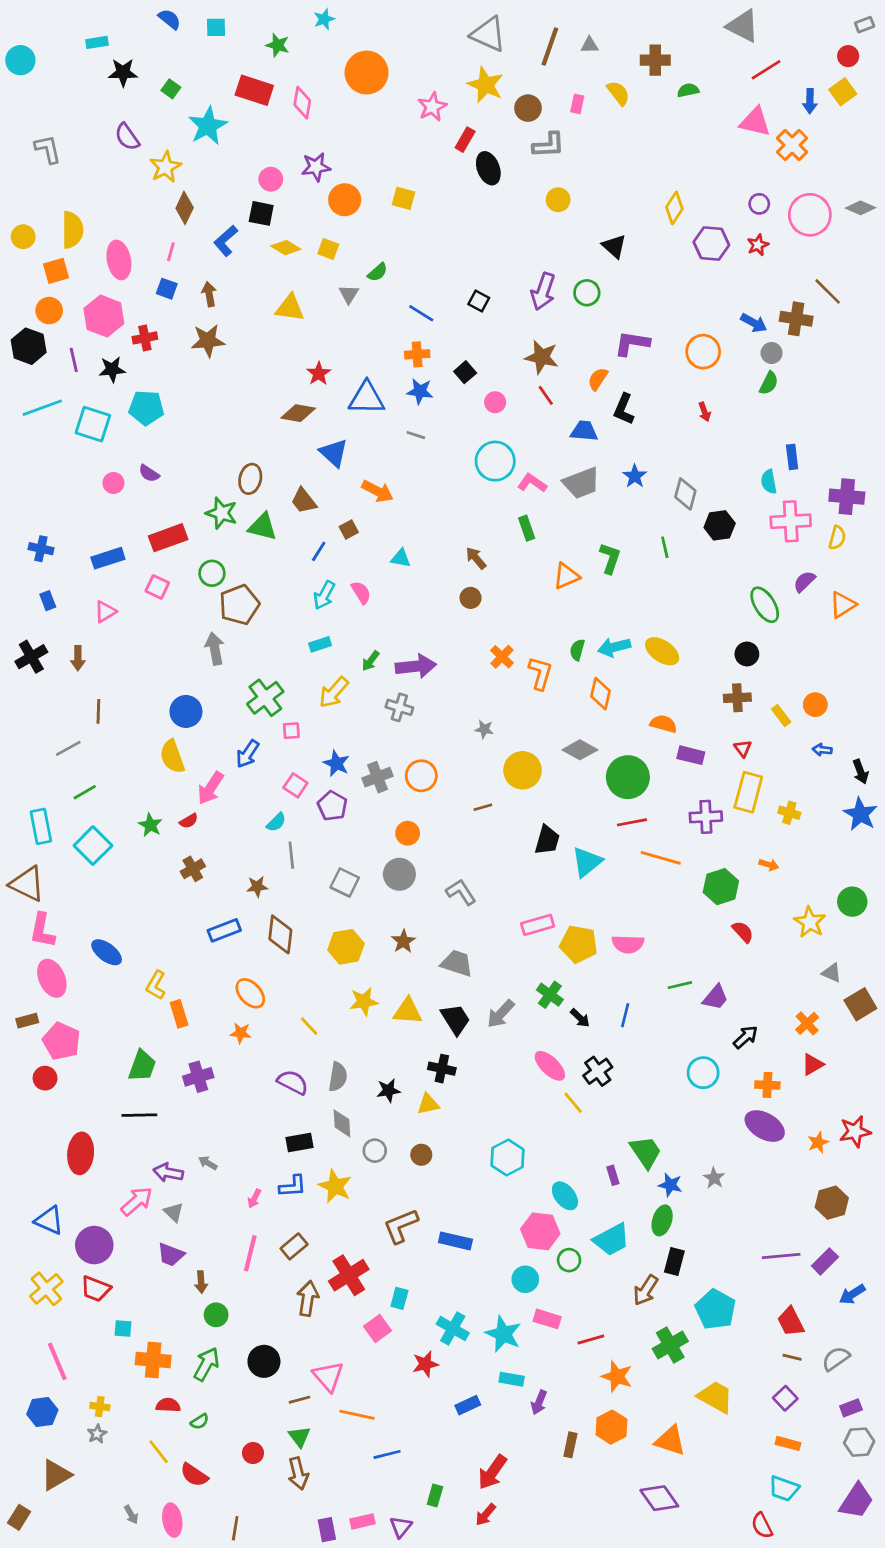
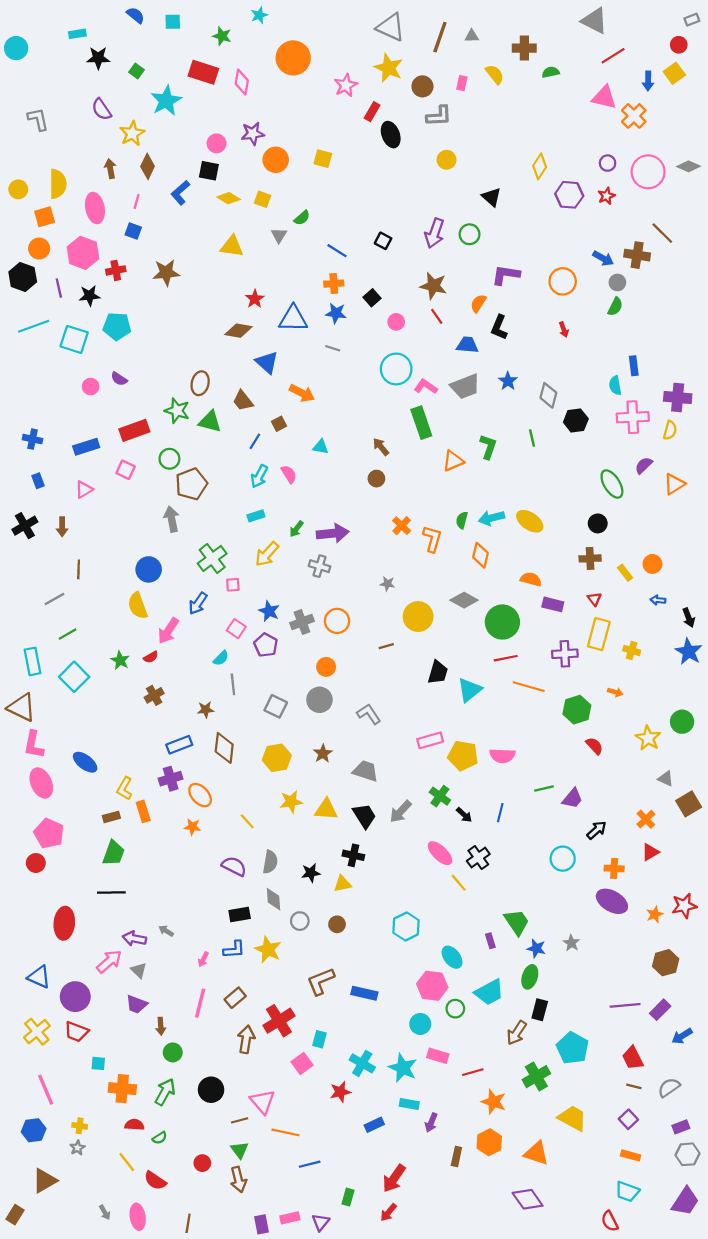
brown arrow: (209, 294) -> (110, 169), moved
green rectangle: (527, 528) -> (421, 423), size x1.6
brown rectangle: (27, 1021) -> (111, 817), moved
purple cross: (198, 1077) -> (171, 779), moved

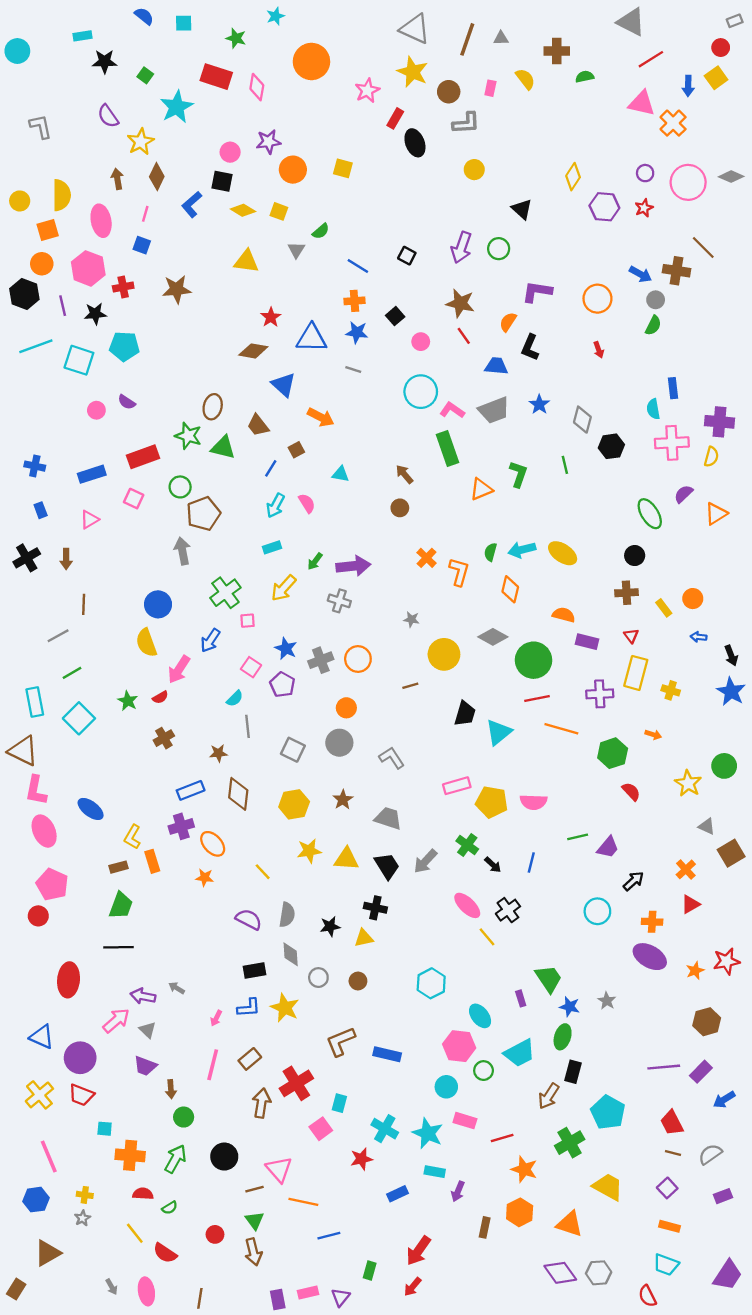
gray hexagon: (688, 1154) -> (599, 1273), moved

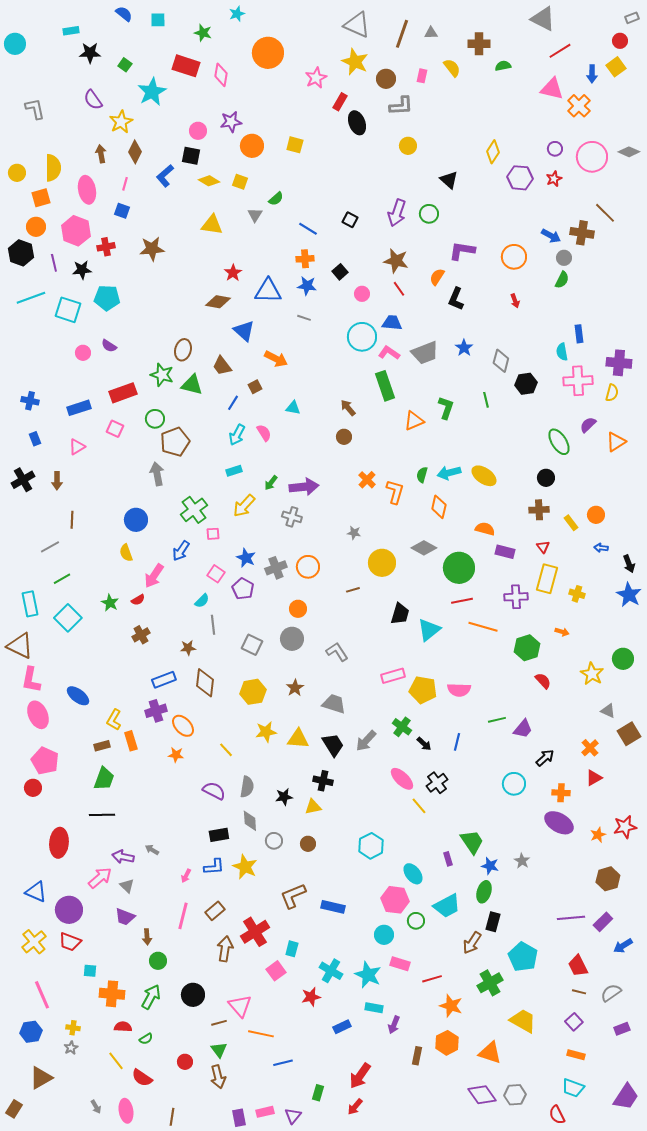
blue trapezoid: (496, 366) -> (392, 323), moved
yellow semicircle: (146, 643) -> (126, 553), size x0.7

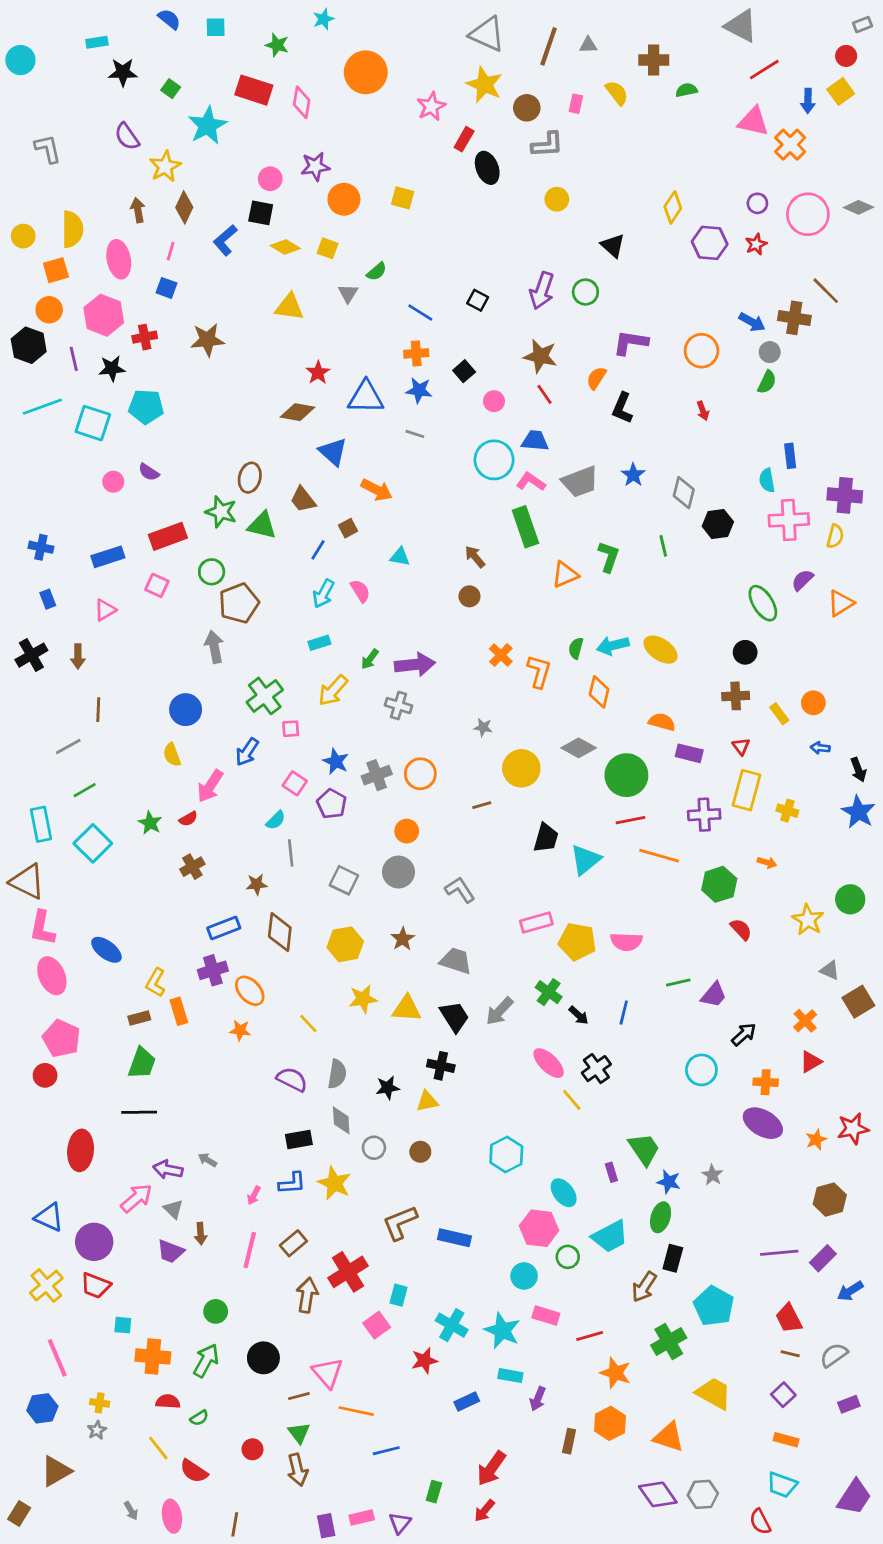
brown arrow: (147, 937) -> (201, 1234), moved

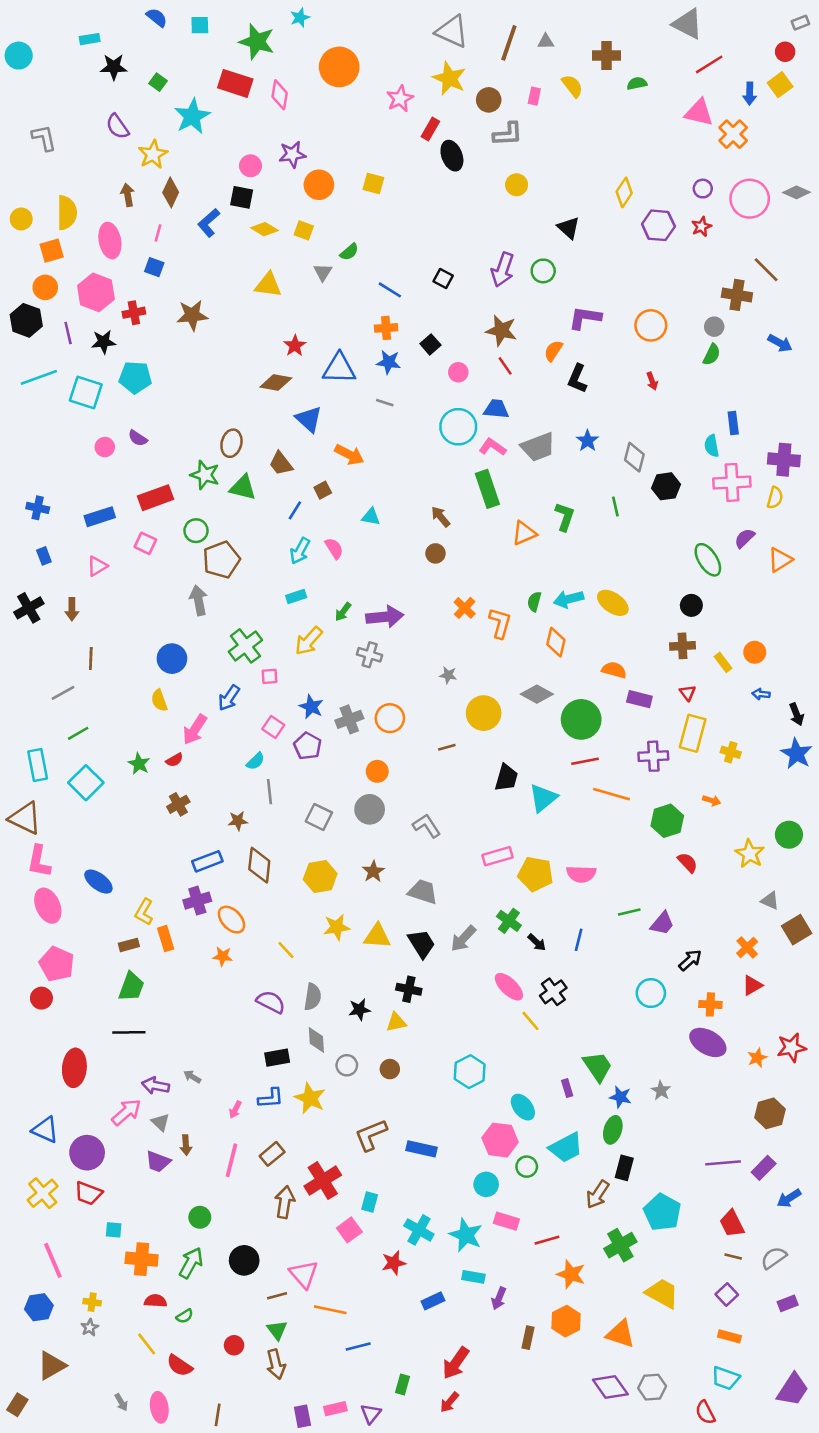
green star: (277, 45) -> (257, 42), size x1.6
blue arrow: (752, 322) -> (780, 343), moved

